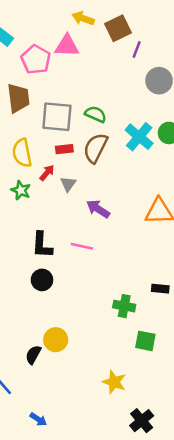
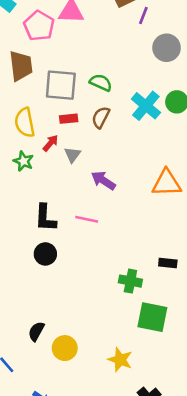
brown semicircle: (96, 148) -> (101, 117), size x0.7
yellow circle: (56, 340) -> (65, 348), moved
green square: (145, 341) -> (152, 317), size x1.4

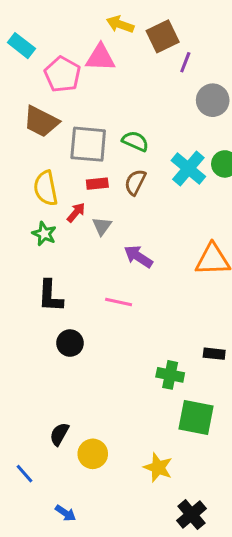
brown trapezoid: (21, 66) -> (41, 121), turned 124
black L-shape: (45, 218) -> (50, 296), moved

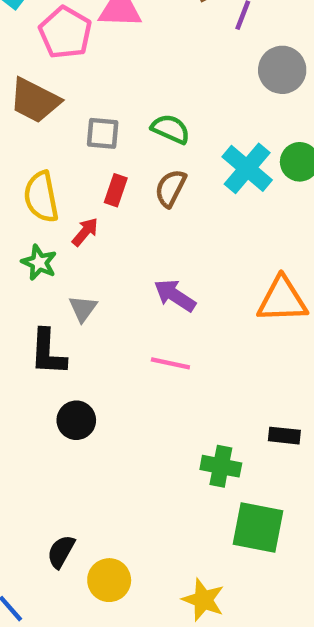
gray square: (88, 144) -> (103, 133), size x0.6
red rectangle: (97, 184) -> (116, 190), turned -65
gray triangle: (102, 226) -> (83, 309), moved
pink line: (119, 302) -> (170, 363), moved

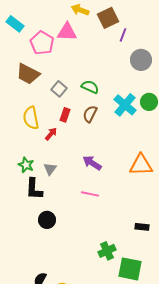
gray square: (103, 133) -> (59, 89), turned 35
green star: (39, 263) -> (26, 165), moved
green cross: (221, 466) -> (107, 251), moved, turned -36

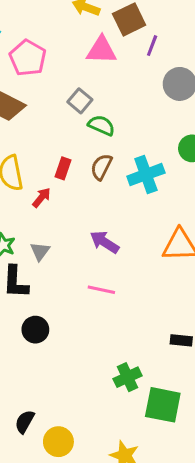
pink triangle: (67, 32) -> (101, 50), moved
gray square: (59, 89) -> (80, 101), moved
cyan cross: (125, 105) -> (146, 175), moved, turned 30

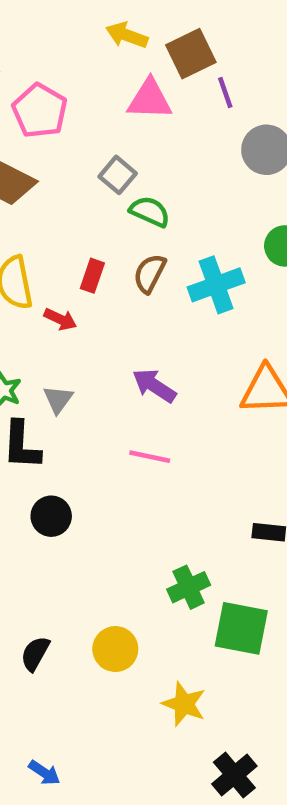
purple line: (152, 46) -> (225, 92), turned -40
red arrow: (42, 198) -> (60, 319), turned 75
yellow circle: (58, 442) -> (115, 649), moved

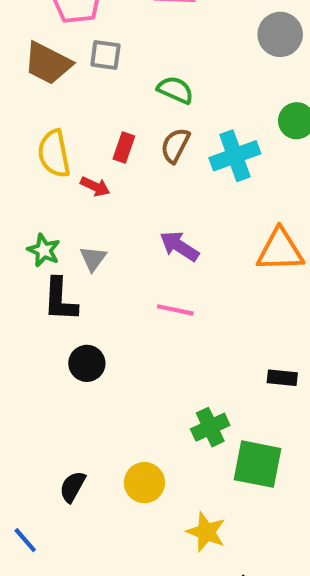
gray square: (118, 175) -> (105, 55), moved, turned -32

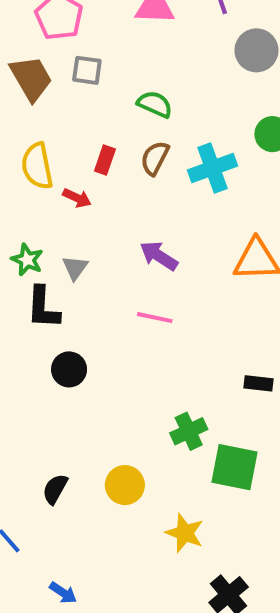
brown trapezoid: (48, 63) -> (31, 78), turned -147

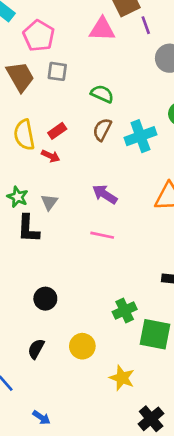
red rectangle: (105, 160) -> (57, 131), moved, turned 36
black circle: (69, 369) -> (45, 299), moved

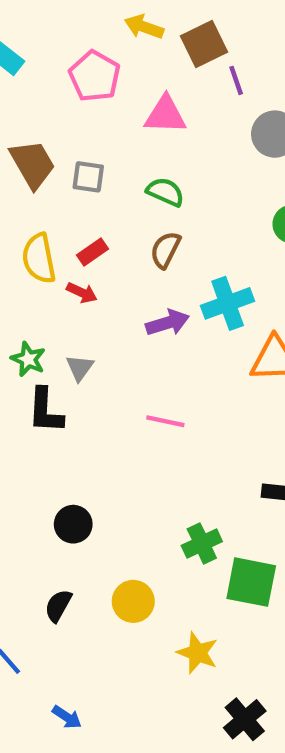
pink triangle: (102, 29) -> (165, 115), moved
pink pentagon: (39, 36) -> (95, 76), moved
gray square: (57, 71) -> (88, 177), moved
cyan cross: (140, 136) -> (228, 303), moved
purple arrow: (105, 194) -> (168, 323), moved, turned 130

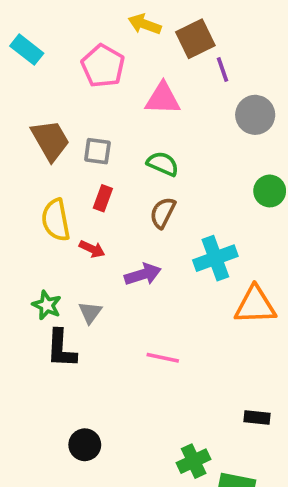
red rectangle: (93, 252) -> (103, 198), moved, turned -35
purple arrow: (168, 323) -> (143, 274), moved

